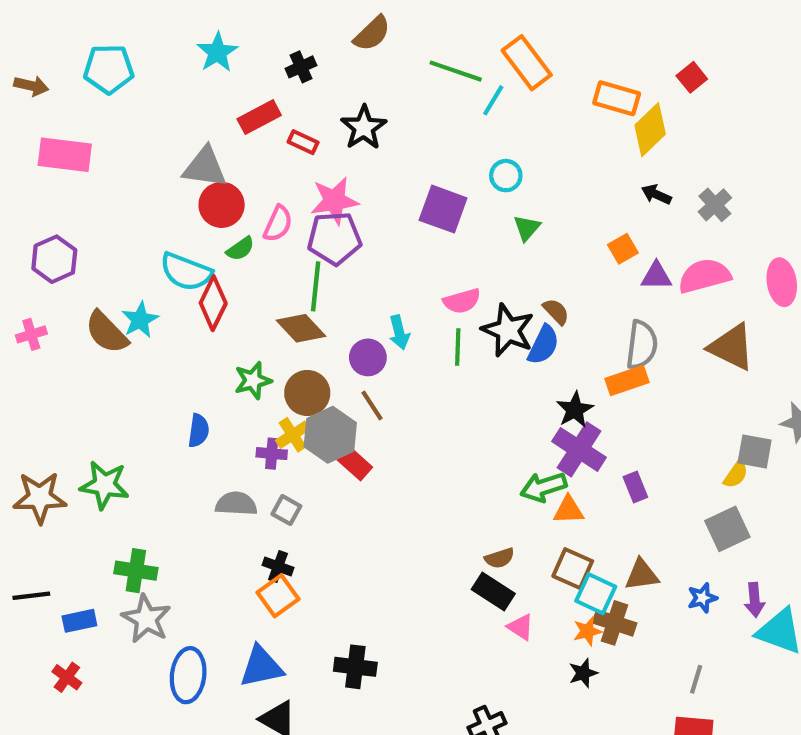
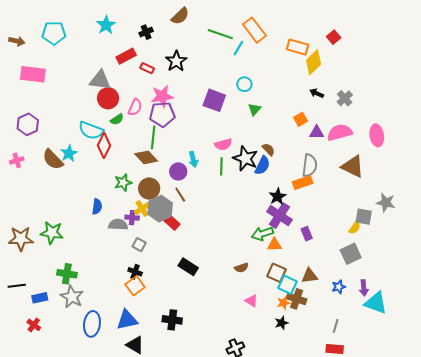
gray semicircle: (236, 504) -> (118, 225), moved
black rectangle: (493, 592) -> (188, 267), moved

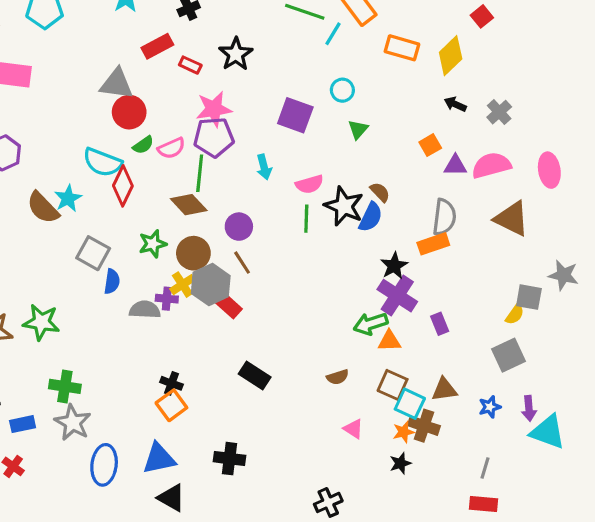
orange rectangle: (298, 47) -> (402, 48), moved
pink semicircle: (135, 107) -> (171, 148), moved, turned 42
cyan arrow: (193, 159) -> (264, 167), moved
gray square: (139, 245) -> (93, 253), moved, size x1.5

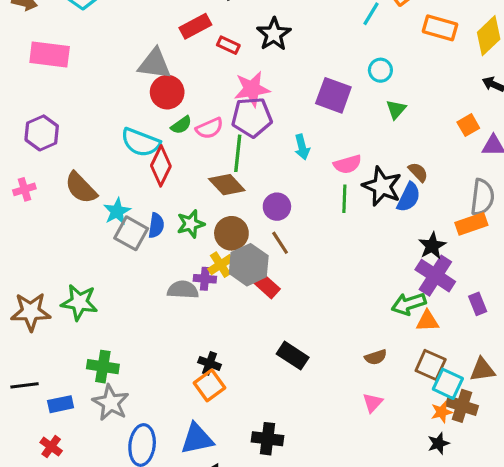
cyan star: (68, 198) -> (117, 211), moved
blue semicircle: (112, 281) -> (156, 225), moved
pink triangle: (353, 429) -> (373, 403), moved, turned 40

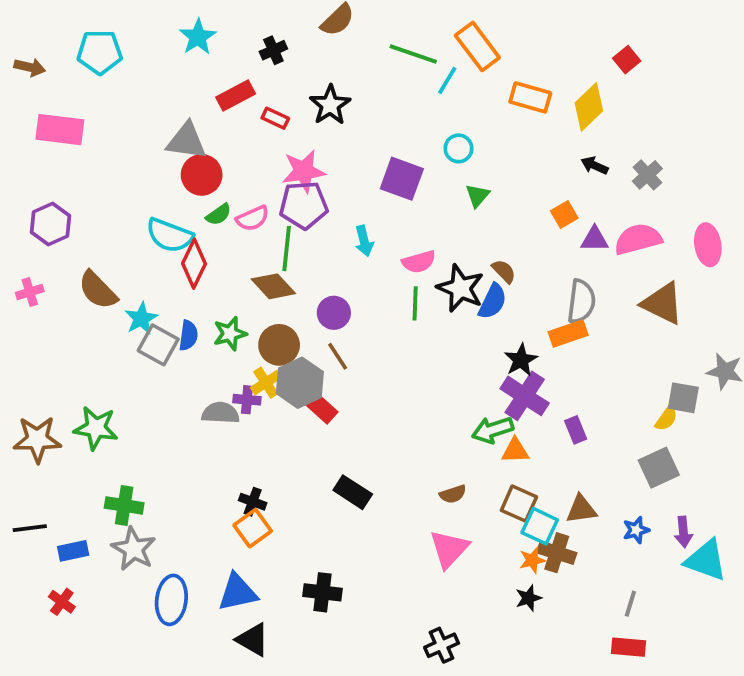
pink triangle: (373, 403) -> (449, 549), size x1.6

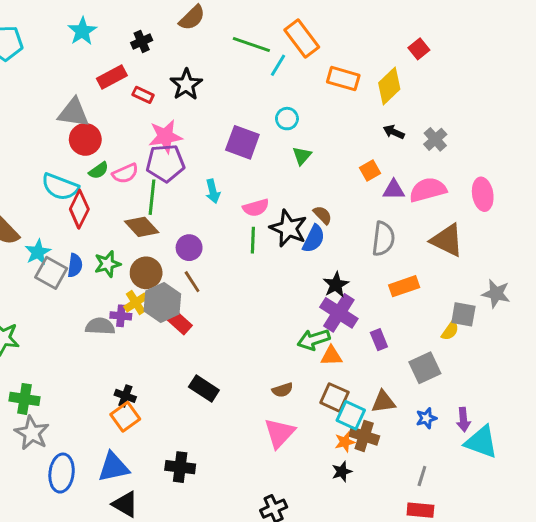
orange rectangle: (568, 334) -> (404, 286), moved
gray square: (659, 468) -> (425, 368), moved

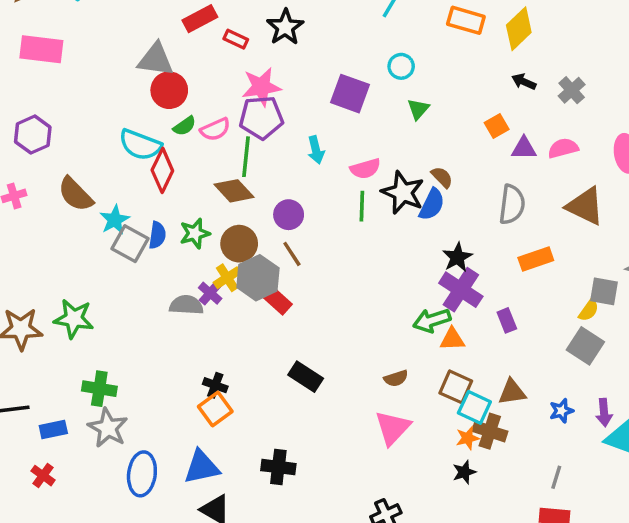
pink semicircle: (428, 190) -> (563, 148), size x0.7
purple cross: (121, 316) -> (210, 293), turned 36
gray square: (425, 368) -> (585, 346), moved, turned -32

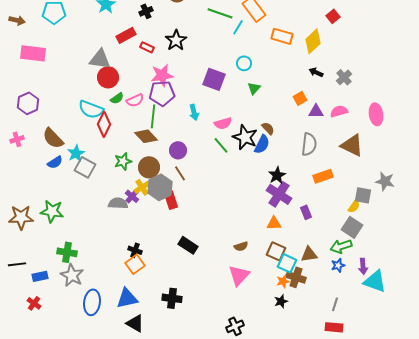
green line: (362, 206) -> (221, 145), turned -42
blue semicircle: (157, 235) -> (55, 162), moved, turned 49
red rectangle: (277, 300) -> (171, 200), turned 30
green arrow: (432, 320) -> (341, 246), moved

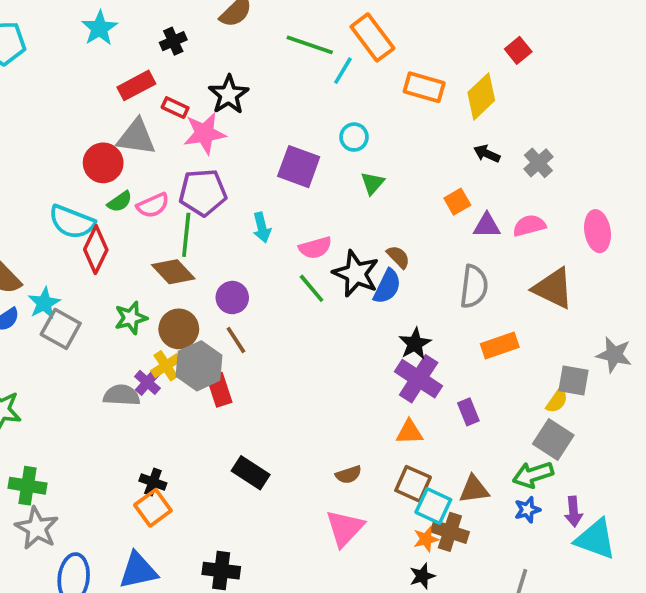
gray triangle: (100, 59) -> (136, 137), moved
pink star: (162, 75) -> (205, 133), moved

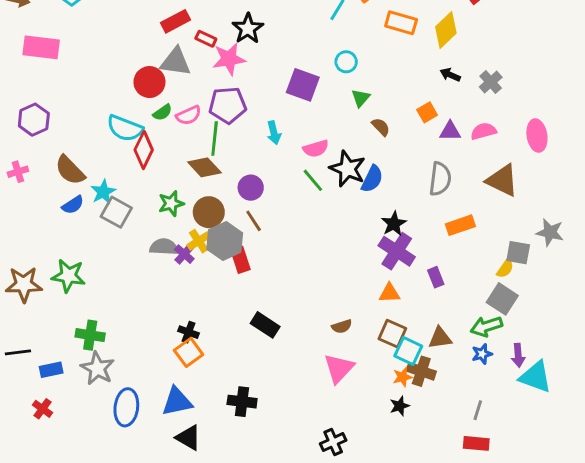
brown semicircle: (398, 257) -> (381, 127), moved
gray semicircle: (122, 395) -> (164, 247), moved

